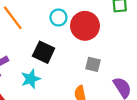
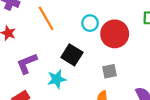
gray square: (93, 64) -> (109, 71), moved, turned -32

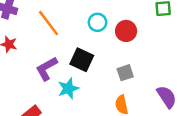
red circle: (115, 34) -> (126, 31), size x0.7
purple L-shape: (27, 63) -> (47, 68), moved

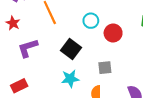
purple L-shape: (47, 68) -> (28, 48), moved
cyan star: (68, 88) -> (70, 79), moved

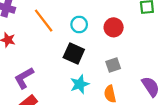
cyan circle: (91, 21) -> (79, 24), moved
purple L-shape: (28, 48) -> (24, 78), moved

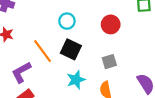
orange line: (44, 21) -> (43, 51), moved
cyan circle: (79, 24) -> (67, 21), moved

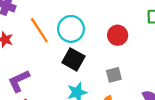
cyan circle: (67, 21) -> (71, 29), size x1.5
orange line: (43, 51) -> (39, 30), moved

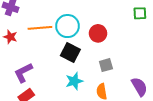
orange line: (39, 30) -> (40, 28), turned -60
red circle: (118, 35) -> (98, 33), moved

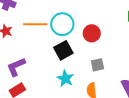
black square: (70, 53) -> (63, 50), turned 30
cyan star: (74, 81) -> (65, 79), turned -30

